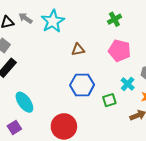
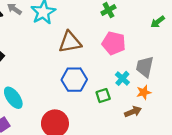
brown triangle: (78, 50) -> (70, 42), size x1.6

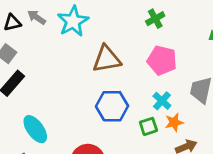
cyan cross: (122, 78) -> (162, 101), moved
orange star: (144, 92) -> (174, 122), moved

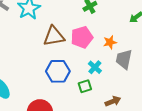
pink pentagon: (162, 60) -> (82, 37), moved, turned -30
orange star: (174, 122) -> (110, 42), moved

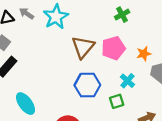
brown triangle: (54, 36) -> (83, 47), turned -40

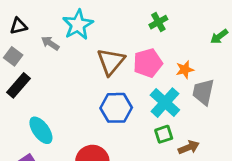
gray arrow: (27, 13) -> (50, 43), moved
cyan cross: (127, 81) -> (165, 103), size x1.6
green square: (117, 101) -> (164, 134), moved

